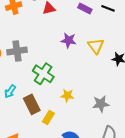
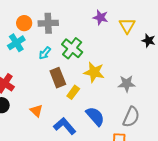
cyan arrow: (10, 91) -> (45, 53), moved
yellow star: (67, 96) -> (94, 72), size x1.5

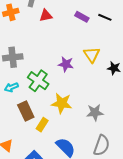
purple star: (100, 17) -> (66, 64), moved
cyan arrow: (45, 53) -> (11, 87), turned 32

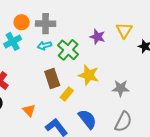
cyan arrow: (11, 87) -> (44, 46), moved

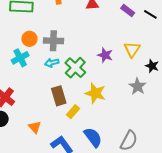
gray star: (121, 88) -> (138, 86), moved, turned 30

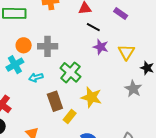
black line: (150, 14) -> (93, 27), moved
purple star: (105, 55) -> (101, 47), moved
cyan arrow: (52, 63) -> (36, 77), moved

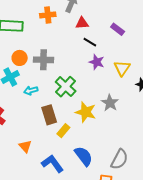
gray star: (133, 89) -> (110, 103), moved

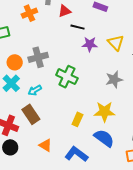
gray star: (110, 103) -> (114, 80), turned -30
yellow star: (86, 112) -> (104, 112), moved
brown rectangle: (49, 115) -> (31, 114), moved

